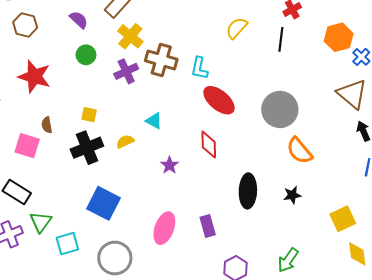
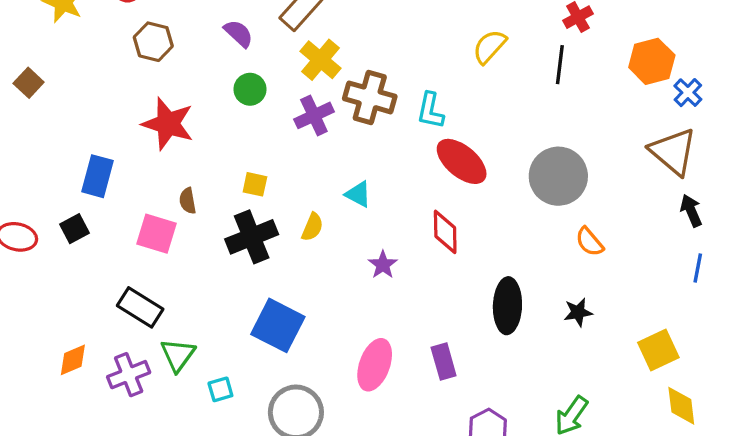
yellow semicircle: (125, 141) -> (312, 227), turned 138
orange semicircle: (299, 151) -> (589, 242), size x0.7
cyan square: (67, 244) -> (220, 389), size x0.7

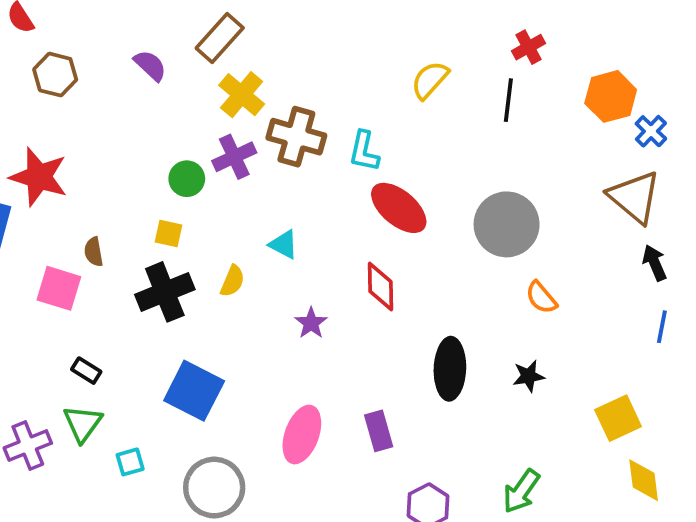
green circle: (250, 89) -> (187, 179), moved
red star: (168, 124) -> (39, 177), moved
black rectangle: (140, 307) -> (86, 371), moved, size x0.6

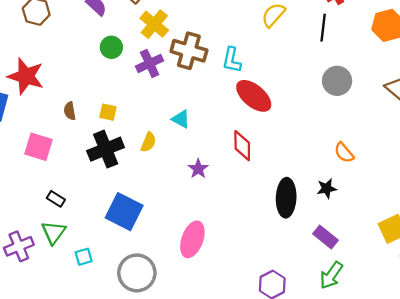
green circle: (187, 179) -> (111, 47), moved
gray circle: (507, 224) -> (337, 81), moved, size x0.7
brown semicircle: (94, 252) -> (70, 111), moved
black star: (528, 376) -> (327, 188), moved
purple rectangle: (379, 431) -> (325, 237), moved, turned -35

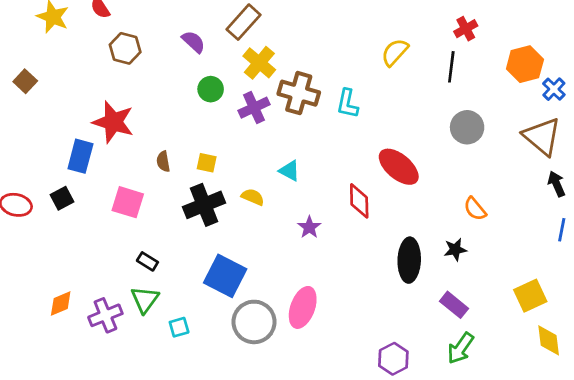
red ellipse: (254, 96) -> (399, 167), moved
yellow semicircle: (148, 142) -> (253, 197), turned -90
gray circle: (137, 273) -> (254, 322), moved

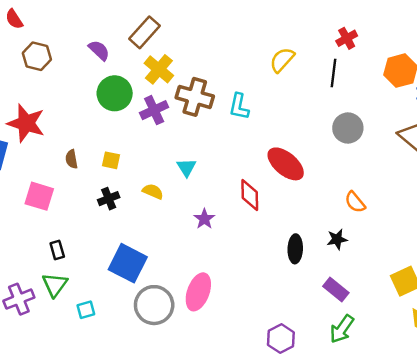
green circle: (211, 89) -> (115, 93), size x1.5
cyan triangle: (290, 171) -> (186, 167), turned 30
black cross: (204, 205) -> (109, 199), size x0.6
black ellipse: (409, 260) -> (295, 249), size x0.7
black rectangle: (147, 261) -> (57, 250), turned 42

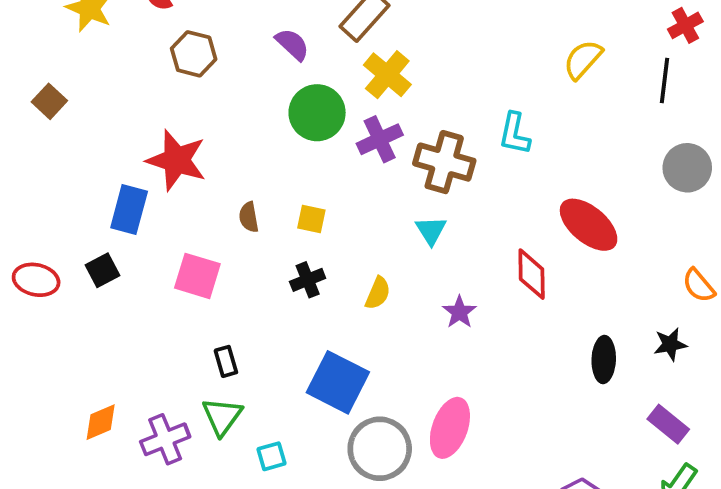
brown cross: (195, 97) -> (444, 162), moved
yellow semicircle: (153, 191) -> (378, 293), moved, turned 90

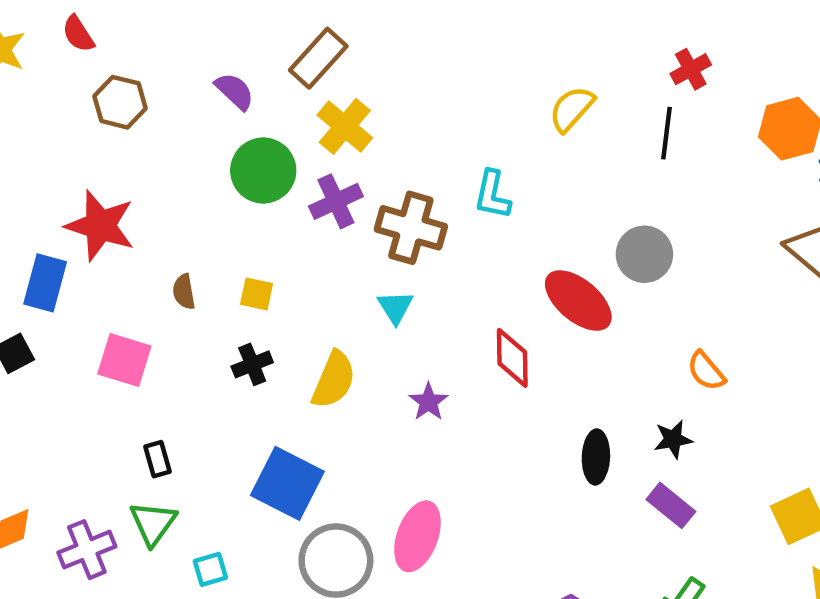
gray circle: (687, 168) -> (644, 254), moved
yellow semicircle: (378, 293) -> (334, 380), size x1.5
purple rectangle: (668, 424) -> (671, 505), moved

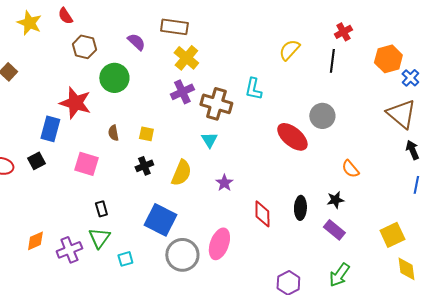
brown rectangle: (318, 58) -> (174, 27), turned 56
green circle: (263, 171) -> (114, 78), moved
red diamond: (512, 358) -> (262, 214), moved

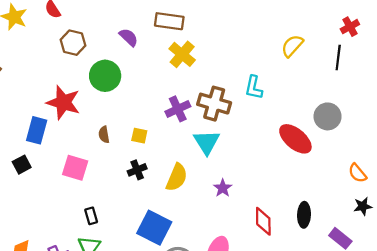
purple cross: (182, 92) -> (178, 109), moved
cyan triangle: (209, 140) -> (207, 142), size x1.5
black star: (335, 200) -> (363, 206), moved

